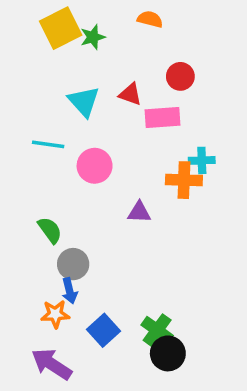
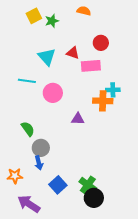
yellow square: (61, 28) -> (34, 16), size x0.7
orange star: (55, 314) -> (15, 176), moved

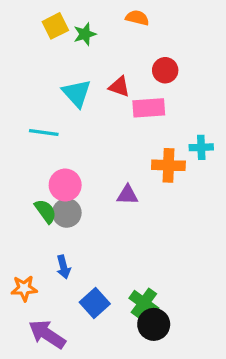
cyan cross: (113, 90) -> (201, 147), moved
pink circle: (53, 93) -> (65, 185), moved
gray circle: (41, 148) -> (67, 213), moved

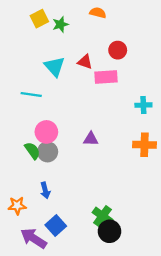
orange cross: (168, 165) -> (145, 145), moved
blue square: (95, 303) -> (56, 225), moved

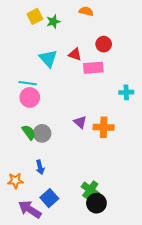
pink circle: (46, 132) -> (30, 97), moved
purple triangle: (91, 139) -> (80, 122), turned 40
orange cross: (145, 145) -> (104, 127), moved

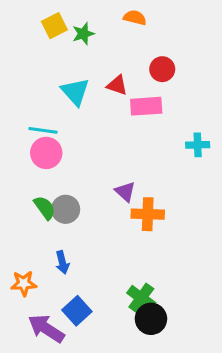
orange cross: (104, 127) -> (148, 214), moved

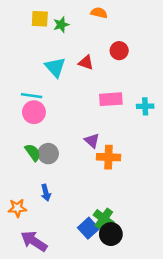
yellow square: (54, 26) -> (40, 19), turned 30
pink rectangle: (146, 106) -> (111, 99), moved
blue square: (77, 311) -> (88, 228), moved

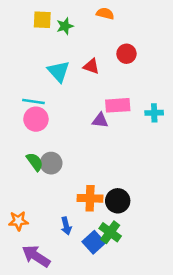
purple triangle: (92, 141) -> (100, 120), moved, turned -35
orange cross: (108, 157) -> (90, 198), moved
blue arrow: (46, 193) -> (66, 226), moved
black circle: (111, 234) -> (118, 201), moved

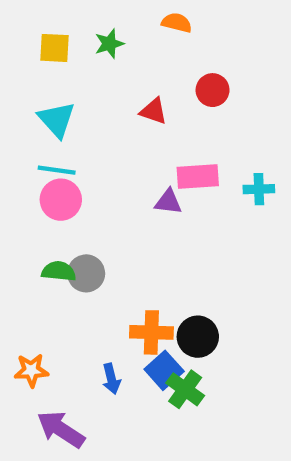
yellow square: (42, 20) -> (54, 48), moved
cyan triangle: (59, 71) -> (57, 120), moved
green semicircle: (35, 162) -> (59, 271), turned -48
blue square: (94, 242) -> (164, 370), moved

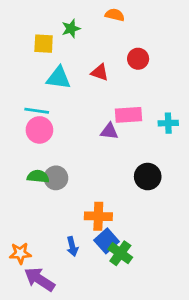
yellow square: (54, 48) -> (44, 44), moved
cyan triangle: (57, 120) -> (59, 78), moved, turned -40
black circle: (198, 337) -> (148, 177), moved
orange star: (31, 370) -> (20, 253), moved

